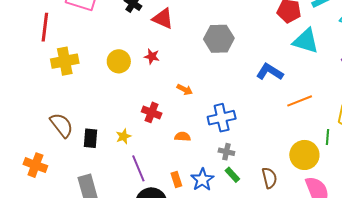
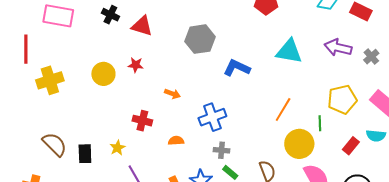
cyan triangle: (306, 41) -> (289, 51), moved
blue L-shape: (270, 72) -> (237, 68), moved
orange line: (300, 101) -> (283, 110), moved, turned -30

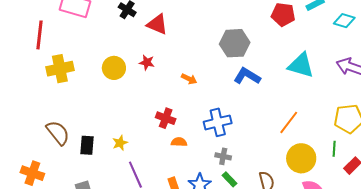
gray hexagon: (200, 39) -> (235, 43), moved
orange arrow: (172, 94) -> (189, 79), moved
red cross: (142, 121) -> (166, 118), moved
green line: (320, 123) -> (334, 149), moved

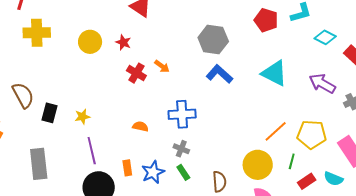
red cross: (166, 118) -> (136, 73), moved
orange line: (289, 122) -> (276, 131), moved

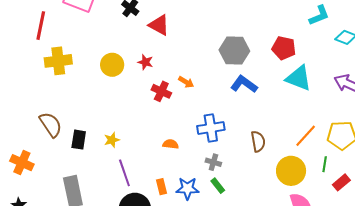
red pentagon: (266, 20) -> (284, 48), moved
blue star: (153, 172) -> (187, 188), turned 30
brown semicircle: (219, 182) -> (258, 141), moved

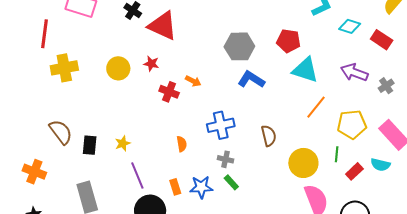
red triangle: (159, 25) -> (163, 26), size x1.4
orange line: (306, 136) -> (316, 107), moved
orange semicircle: (171, 144) -> (182, 144), turned 77

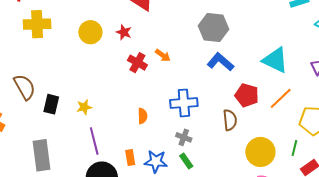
red pentagon: (289, 41) -> (247, 95), moved

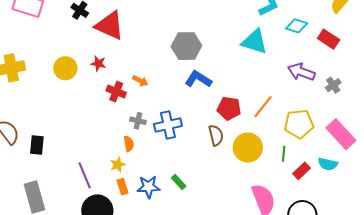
cyan triangle: (275, 60) -> (255, 42), moved
yellow star: (84, 107) -> (118, 165), moved
gray cross: (184, 137) -> (138, 121), moved
yellow circle: (260, 152) -> (248, 148), moved

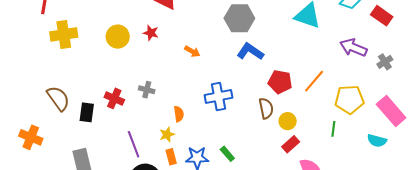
red cross: (116, 92) -> (114, 98), moved
gray cross: (138, 121) -> (147, 90), moved
yellow circle: (248, 148) -> (288, 121), moved, size x0.6
red rectangle: (302, 171) -> (291, 144), moved

